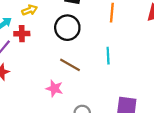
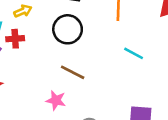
cyan line: (108, 56) -> (134, 53), moved, turned -56

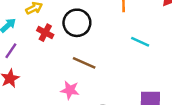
red cross: (15, 39) -> (45, 33), moved, turned 35

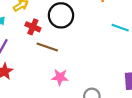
brown line: (84, 63) -> (47, 47), moved

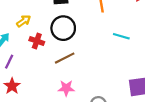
brown line: (47, 47) -> (65, 58), moved, turned -42

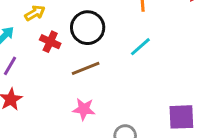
cyan line: (121, 36) -> (140, 47), moved, turned -63

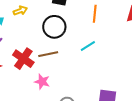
red cross: (50, 42) -> (23, 59), moved, size x1.5

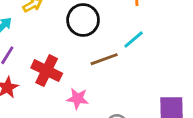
brown line: (48, 54) -> (104, 59), moved

